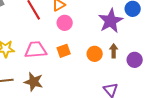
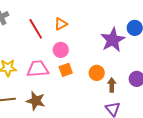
pink circle: (65, 23) -> (61, 50), moved
brown arrow: (114, 51) -> (112, 85), moved

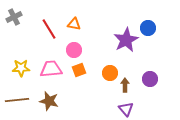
orange triangle: (61, 24) -> (74, 24), turned 40

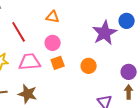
red line: (49, 29) -> (19, 32), moved
brown arrow: (125, 85) -> (129, 92), moved

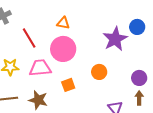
pink circle: (53, 43) -> (63, 49), size x1.6
orange square: (58, 63) -> (68, 85), moved

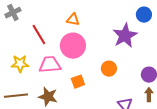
blue circle: (137, 27) -> (144, 15), moved

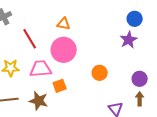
purple star: (125, 36) -> (129, 40), moved, size x0.7
orange square: (78, 82) -> (60, 86), moved

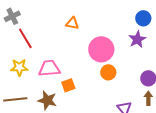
red line: (30, 39) -> (25, 38), moved
pink circle: (64, 50) -> (101, 49), moved

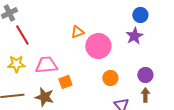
orange triangle: (72, 23) -> (77, 32), moved, turned -32
orange circle: (108, 72) -> (110, 78), moved

